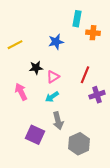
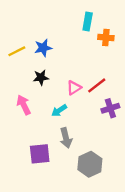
blue star: (56, 42) -> (43, 48), moved
red line: (85, 75) -> (97, 85), turned 30
pink triangle: (53, 77) -> (74, 88), moved
purple square: (35, 135) -> (40, 154), turned -30

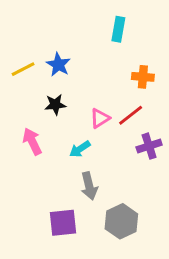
orange cross: (106, 38) -> (143, 77), moved
blue star: (43, 48) -> (58, 65), turned -30
purple square: (40, 154) -> (63, 223), moved

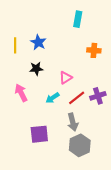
yellow line: (23, 69) -> (15, 45), turned -63
red line: (131, 115) -> (77, 98), moved
gray arrow: (89, 186) -> (73, 122), moved
purple square: (63, 223) -> (39, 134), moved

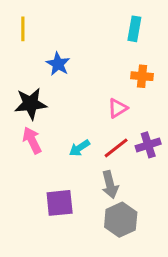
cyan rectangle: (78, 19) -> (134, 29), moved
yellow line: (15, 45) -> (23, 29), moved
black star: (36, 69) -> (31, 104), moved, size x1.5
pink triangle: (66, 78) -> (118, 108), moved

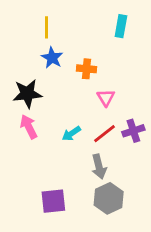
yellow line: (23, 29) -> (47, 27), moved
orange cross: (142, 76) -> (87, 69), moved
pink triangle: (118, 108) -> (106, 98), turned -30
purple square: (60, 203) -> (53, 201), moved

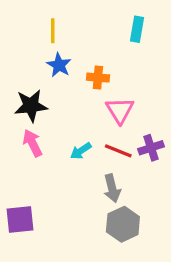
pink triangle: (106, 98) -> (120, 110), size x1.4
red line: (104, 134) -> (118, 151), turned 60
purple square: (53, 201) -> (20, 220), moved

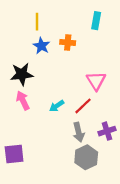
orange cross: (98, 78) -> (68, 43), moved
pink triangle: (120, 110) -> (96, 81), moved
purple cross: (151, 148) -> (107, 131), moved
red line: (118, 151) -> (83, 106), turned -66

